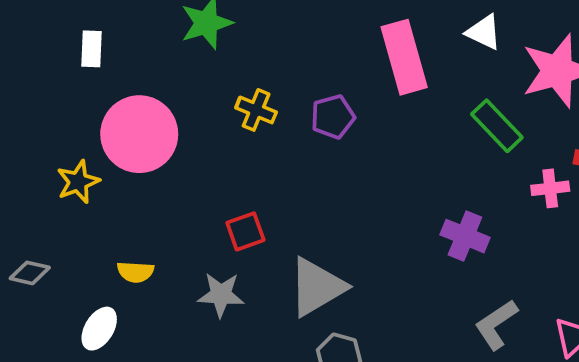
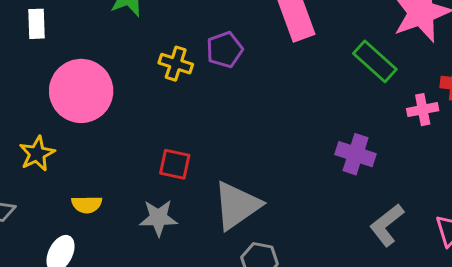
purple pentagon: (333, 117) -> (225, 50), moved
yellow star: (78, 182) -> (37, 154), moved
red square: (245, 231) -> (175, 164), turned 36

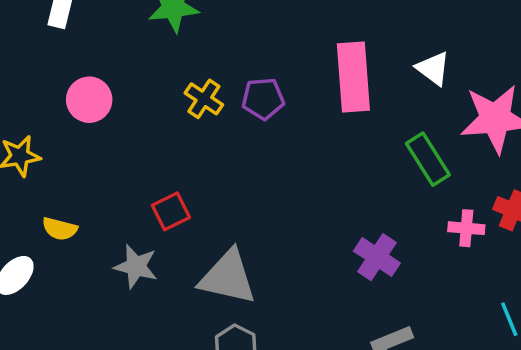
pink circle: (81, 91) -> (89, 100), size x0.6
red square: (175, 164) -> (171, 211), turned 36
gray triangle: (237, 205) -> (228, 277), turned 32

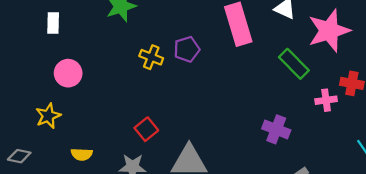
pink circle: (89, 100) -> (68, 73), moved

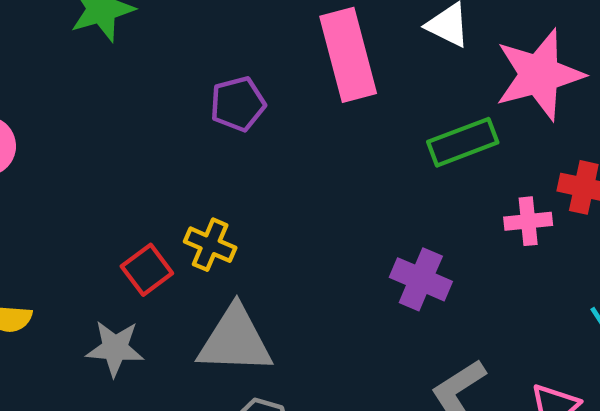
yellow cross: (151, 57) -> (210, 245), moved
green rectangle: (294, 64) -> (463, 142), turned -68

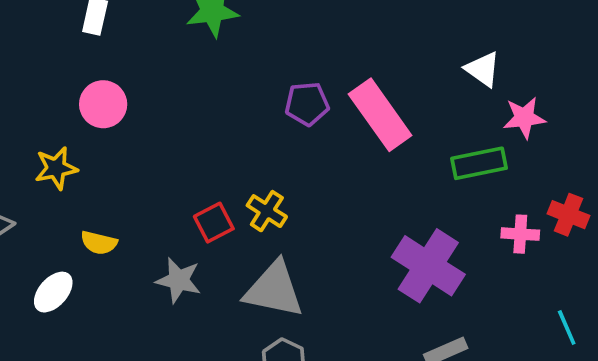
pink rectangle: (348, 55) -> (380, 115), moved, turned -30
pink star: (539, 75) -> (524, 118), moved, size x0.6
purple cross: (421, 279) -> (428, 266), size x1.5

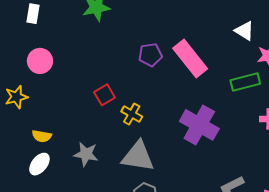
red square: (214, 223) -> (105, 95), moved
purple cross: (428, 266) -> (199, 125), moved
white ellipse: (53, 292) -> (39, 164), moved

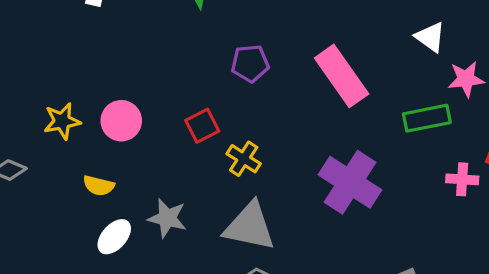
purple pentagon: (150, 55) -> (250, 63), moved
pink circle: (40, 61) -> (121, 121), moved
white ellipse: (39, 164) -> (114, 237), moved

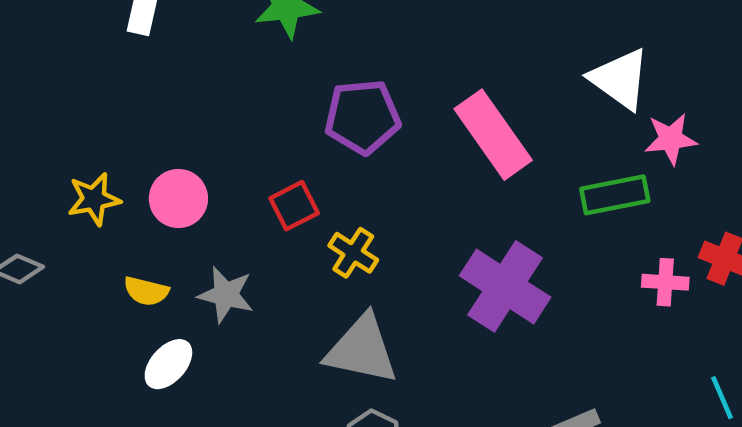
white triangle: (430, 37) -> (620, 79), size x1.4
purple pentagon: (250, 63) -> (362, 117), size x1.4
gray star: (167, 218) -> (226, 295), moved

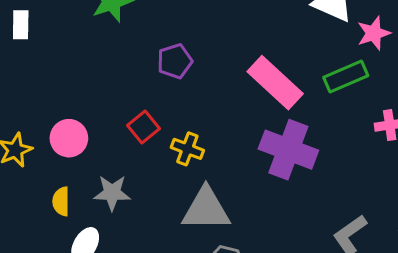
purple pentagon: (362, 117) -> (175, 61), size x0.7
pink rectangle: (493, 135) -> (275, 83), moved
yellow semicircle: (146, 291) -> (61, 201), turned 88

